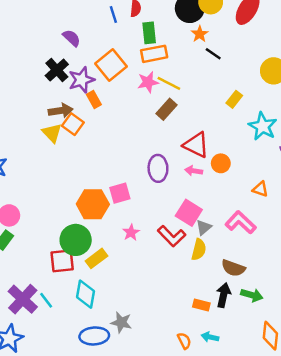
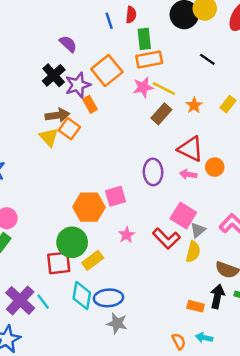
orange star: (200, 34) -> (194, 105), moved
blue ellipse: (94, 336) -> (108, 298), moved

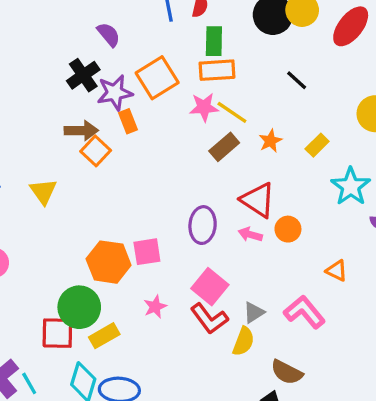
yellow triangle: (49, 137) -> (43, 191), moved
pink square: (183, 215) -> (210, 287), moved

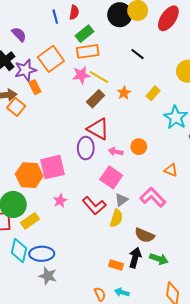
green rectangle: (214, 41) -> (84, 34), turned 54
red triangle: (258, 200) -> (98, 129), moved
pink square: (147, 252) -> (53, 167), size x1.4
pink square: (210, 287) -> (111, 177), moved

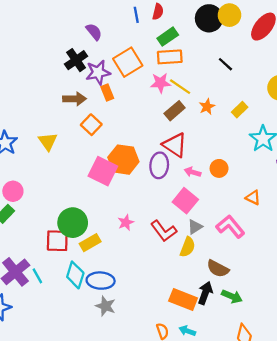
orange square: (16, 107) -> (91, 125), moved
pink square: (53, 167) -> (103, 171), moved, turned 35
orange hexagon: (29, 175) -> (123, 160), moved
orange rectangle: (116, 265) -> (183, 300), size x1.6

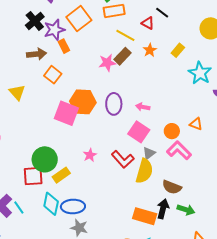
pink star: (160, 83) -> (107, 63), moved
red triangle: (175, 145) -> (148, 23), moved, size x0.6
orange circle: (219, 168) -> (172, 131), moved
yellow semicircle: (188, 247) -> (144, 171), size x1.4

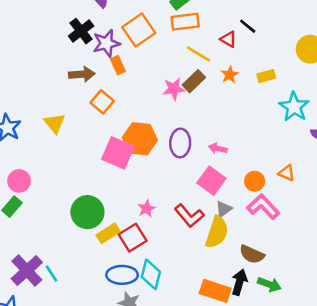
yellow rectangle: (178, 50) -> (266, 76), turned 32
red square: (33, 176) -> (133, 238), moved, turned -30
cyan diamond: (51, 204) -> (151, 274), moved

